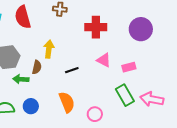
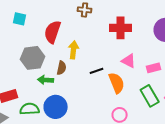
red semicircle: (23, 17) -> (53, 32), moved, turned 35
orange semicircle: (67, 102) -> (117, 83), moved
blue circle: (31, 106) -> (56, 107), size x1.5

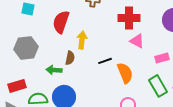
gray hexagon: (33, 58) -> (26, 48), moved
pink triangle: (129, 61) -> (137, 41), moved

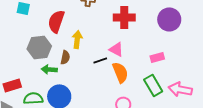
pink triangle: (137, 41) -> (116, 49), moved
gray hexagon: (26, 48) -> (39, 47), moved

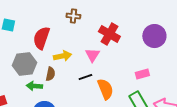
red cross: (124, 17) -> (109, 34), turned 30
yellow arrow: (77, 39) -> (62, 56), turned 72
pink triangle: (116, 49) -> (92, 55), moved, turned 35

